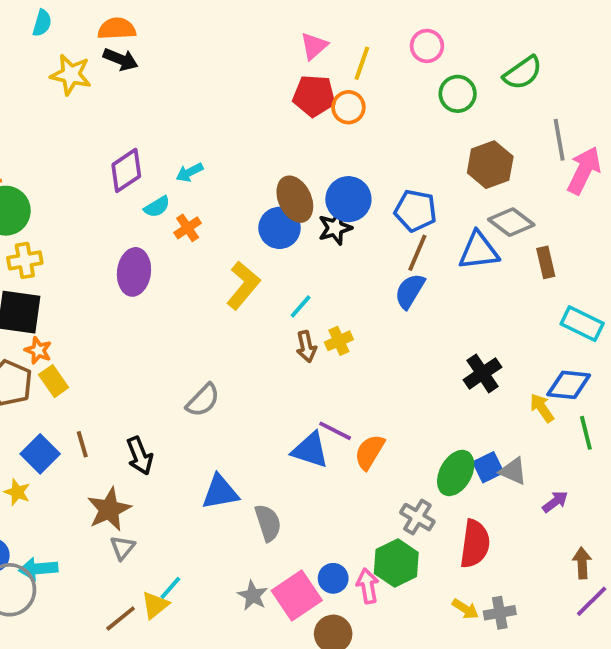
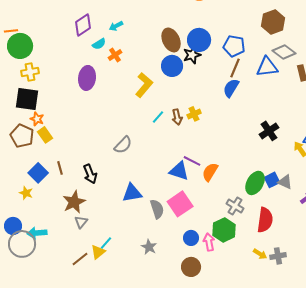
blue circle: (280, 228) -> (172, 66), moved
cyan line: (301, 306) -> (158, 117), moved
pink square: (297, 596) -> (180, 204), moved

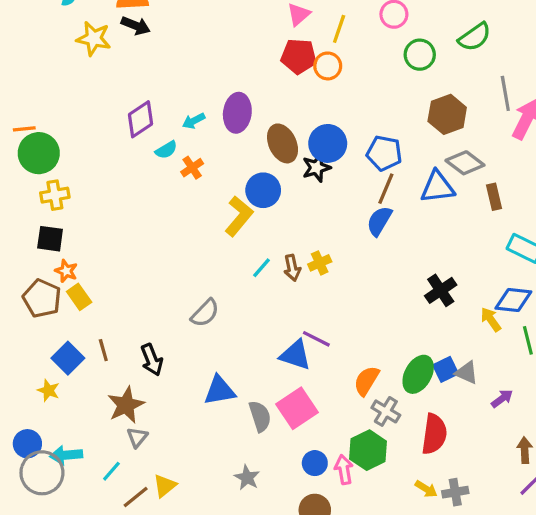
blue circle: (172, 66) -> (263, 190), moved
purple ellipse: (87, 78) -> (237, 113), moved
black square: (27, 99) -> (50, 239), size x0.7
orange semicircle: (210, 172) -> (366, 381), moved
cyan line: (106, 243) -> (111, 471), moved

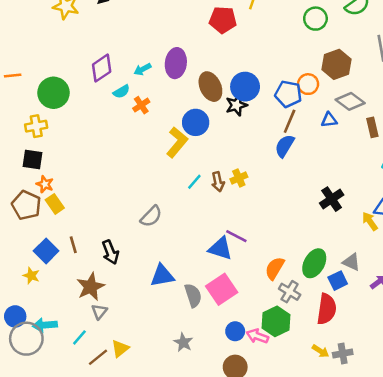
orange circle: (328, 66) -> (308, 84), moved
green circle: (39, 153) -> (53, 93), moved
blue triangle: (437, 187) -> (329, 120), size x0.6
blue square: (446, 369) -> (338, 281), moved
pink arrow: (344, 470) -> (257, 336), turned -60

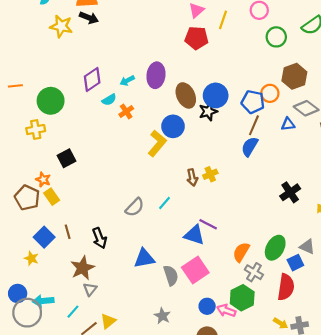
black square: (32, 159) -> (67, 158), moved, turned -36
cyan line: (194, 182) -> (164, 203), moved

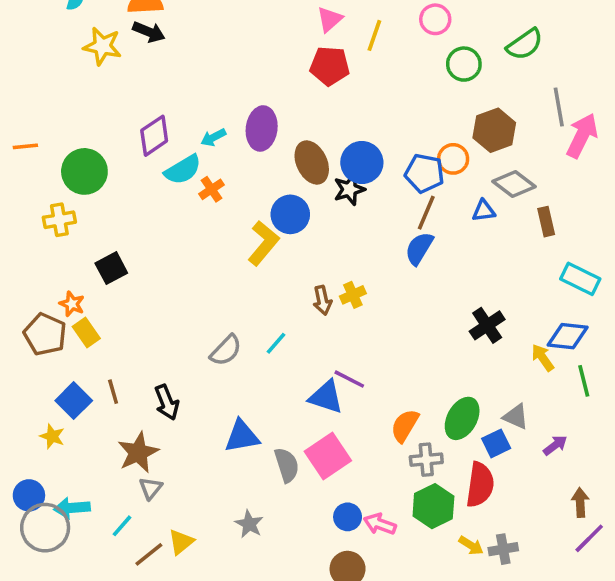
cyan semicircle: (109, 100) -> (183, 170), size x1.5
gray cross: (254, 272) -> (426, 460), turned -36
green hexagon: (242, 298) -> (433, 506), moved
gray star: (162, 316) -> (249, 524), moved

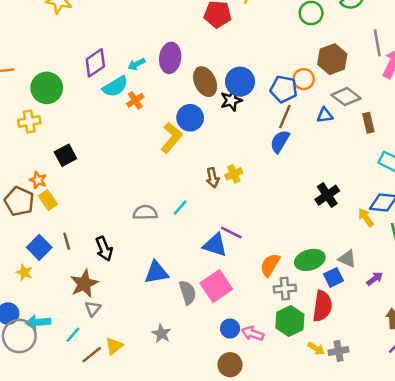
gray semicircle: (226, 350) -> (145, 213), turned -135
green ellipse: (462, 418) -> (310, 260), turned 44

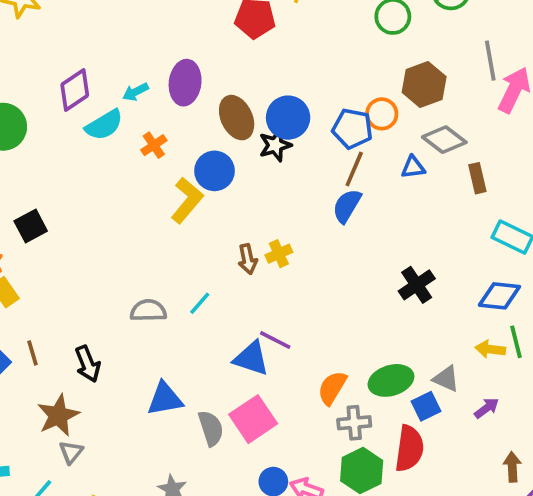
orange cross: (135, 100) -> (154, 145), moved
yellow arrow: (366, 218) -> (490, 349), moved, turned -48

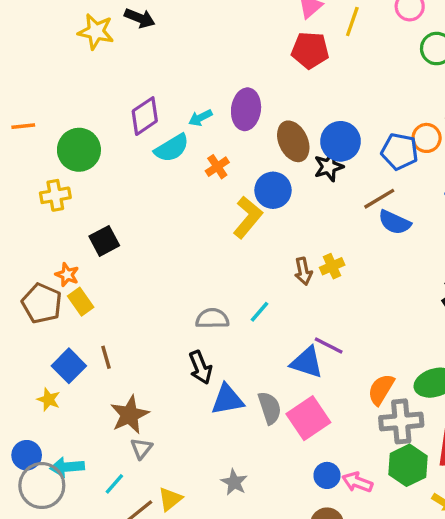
brown line: (354, 169) -> (379, 199), moved, turned 36
blue semicircle: (347, 206) -> (394, 222), turned -96
black arrow: (88, 364) -> (200, 367), moved
gray cross: (354, 423) -> (401, 421), size x1.4
gray semicircle: (211, 428) -> (270, 408), moved

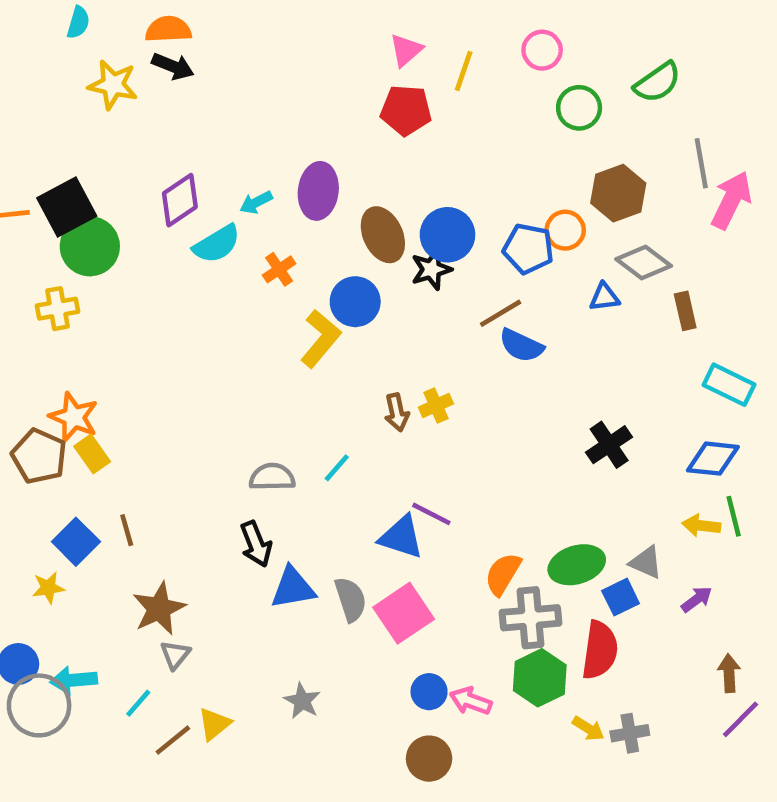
black square: (104, 241) -> (67, 207), moved, size x1.4
orange star: (67, 275) -> (74, 417), size x1.5
yellow star: (49, 400) -> (48, 588), turned -30

